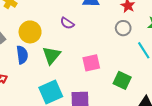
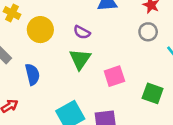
yellow circle: (30, 32) -> (40, 30), moved
green triangle: (51, 55) -> (80, 59), moved

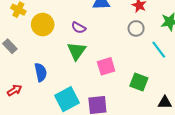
blue semicircle: (32, 74) -> (41, 72), moved

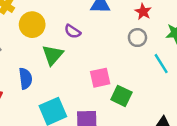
green triangle: (77, 51) -> (53, 55), moved
green square: (139, 82) -> (121, 96), moved

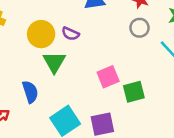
yellow circle: (32, 25) -> (41, 34), moved
green square: (121, 96) -> (134, 92), turned -30

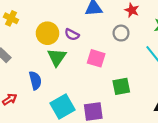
gray circle: (139, 28) -> (121, 33), moved
pink square: (108, 77) -> (96, 58), moved, turned 36

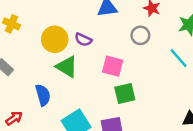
green triangle: (57, 57) -> (67, 67), turned -30
green square: (121, 86) -> (125, 93), moved

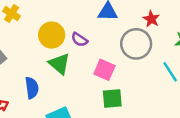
gray circle: (140, 35) -> (136, 44), size x1.6

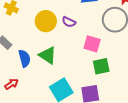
green triangle: (59, 64) -> (48, 55), moved
blue semicircle: (32, 88) -> (24, 58), moved

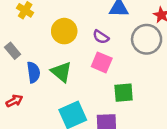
purple semicircle: (69, 22) -> (101, 37), moved
pink square: (92, 44) -> (102, 62), moved

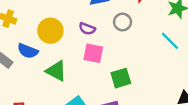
gray circle: (147, 39) -> (123, 22), moved, size x0.6
blue semicircle: (33, 72) -> (28, 51), moved, turned 132

